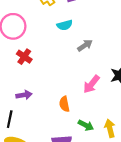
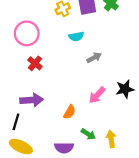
purple arrow: (24, 95) -> (32, 100), size x1.5
orange semicircle: (64, 104) -> (70, 112), turned -144

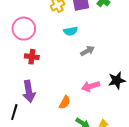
red cross: (35, 63) -> (32, 57), turned -32
pink arrow: (97, 95) -> (91, 86), turned 30
purple arrow: (32, 100) -> (29, 91), turned 85

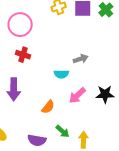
cyan semicircle: (71, 31) -> (61, 74), moved
pink arrow: (91, 86) -> (77, 95), turned -36

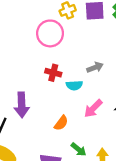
pink circle: (20, 25) -> (50, 33), moved
red cross: (23, 55) -> (53, 73), moved

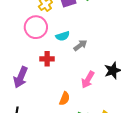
cyan semicircle: (74, 85) -> (63, 36), moved
purple arrow: (22, 105) -> (21, 77), moved, turned 40

